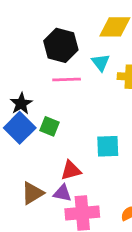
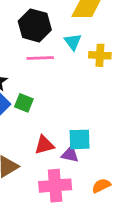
cyan square: (108, 146) -> (80, 139), moved
purple triangle: (62, 193) -> (70, 154), moved

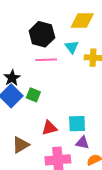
purple triangle: (70, 154) -> (82, 143), moved

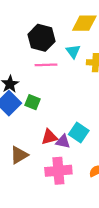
cyan square: (77, 124) -> (79, 132), turned 36
purple triangle: (82, 143) -> (63, 141), moved

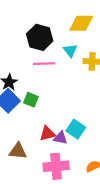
brown triangle: (19, 155) -> (18, 151), turned 36

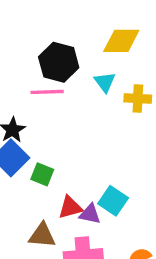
pink line: (44, 64) -> (47, 92), moved
green square: (31, 100) -> (42, 174), moved
brown triangle: (18, 151) -> (42, 235), moved

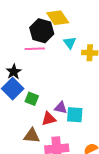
yellow diamond: (121, 41) -> (58, 18), moved, turned 55
cyan square: (113, 201) -> (75, 115), turned -30
purple triangle: (90, 214) -> (61, 108), moved

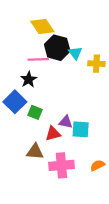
yellow diamond: (58, 18) -> (42, 26), moved
black hexagon: (42, 31) -> (57, 48), moved
black star: (14, 72) -> (29, 79), moved

